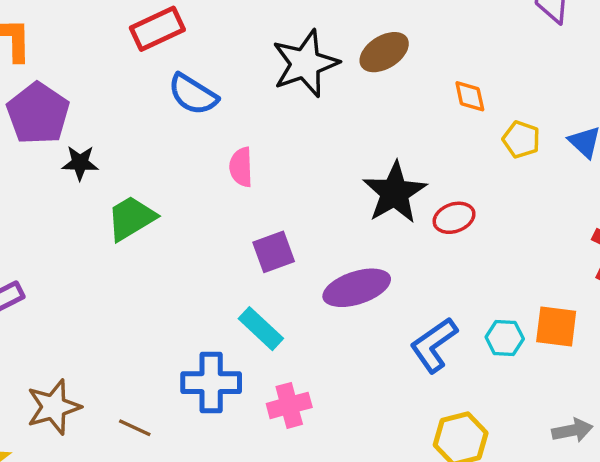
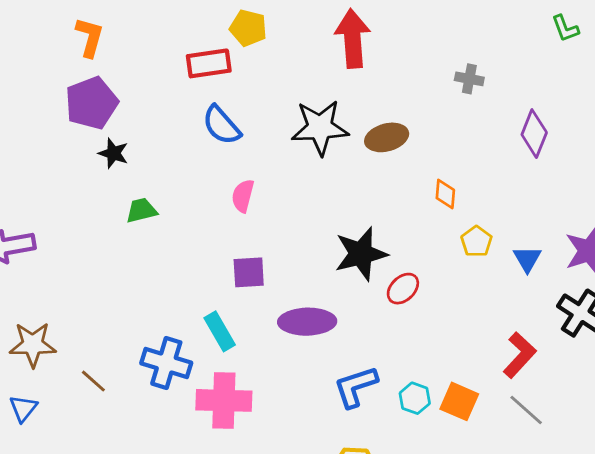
green trapezoid: (131, 218) -> (141, 210), size x0.7
red ellipse: (454, 218) -> (403, 289), turned -40
pink cross: (289, 405) -> (224, 400), size x1.5

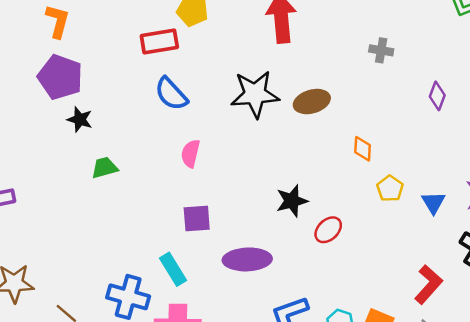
purple pentagon: (91, 103) -> (60, 77), turned -30
purple diamond: (534, 134) -> (437, 96), size x0.7
black star: (361, 254) -> (292, 201), size x0.7

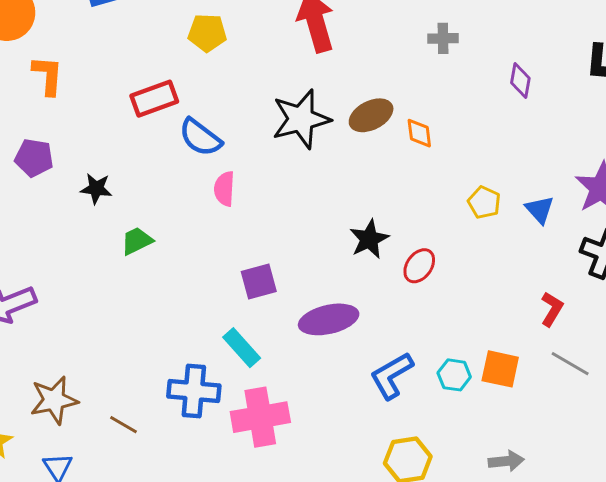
red rectangle: (159, 41) -> (154, 99), moved
purple pentagon: (60, 77) -> (34, 158), moved, size x0.7
orange diamond: (363, 149) -> (419, 133), moved
pink semicircle: (191, 153) -> (224, 189), moved
red L-shape: (428, 284) -> (552, 309), size x0.7

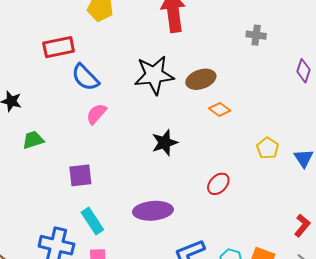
orange diamond: (419, 133) -> (220, 110), moved, turned -55
pink semicircle: (224, 189) -> (96, 114), turned 30
black star: (369, 239) -> (165, 143), moved
purple square: (259, 282) -> (80, 175), moved

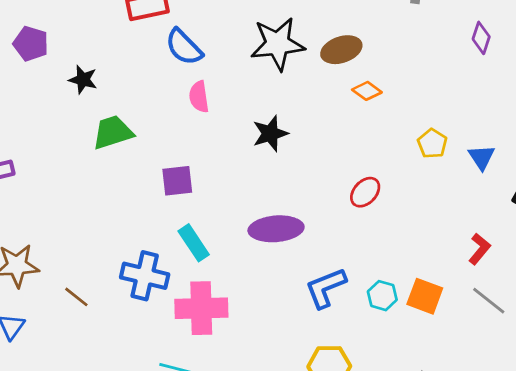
pink semicircle: (96, 114) -> (199, 97), turned -50
green trapezoid: (33, 140) -> (113, 132), size x1.4
black star: (165, 143) -> (270, 134), moved

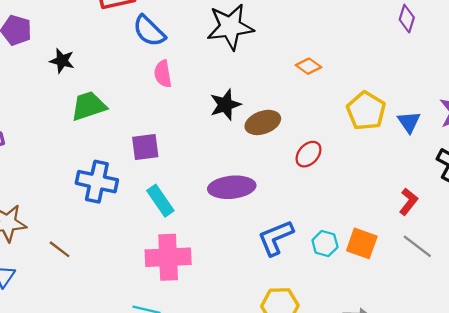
brown ellipse: (341, 50) -> (263, 122), moved
yellow pentagon: (432, 143) -> (366, 111), size x1.5
blue cross: (145, 276) -> (97, 182), moved

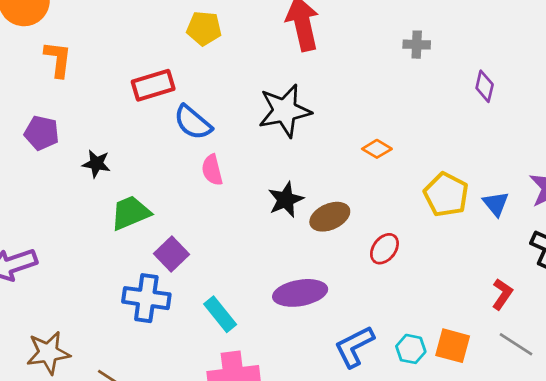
purple square: (145, 147) -> (171, 254), moved, turned -32

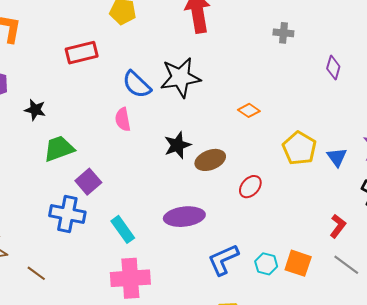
blue semicircle: (193, 122) -> (137, 85), moved

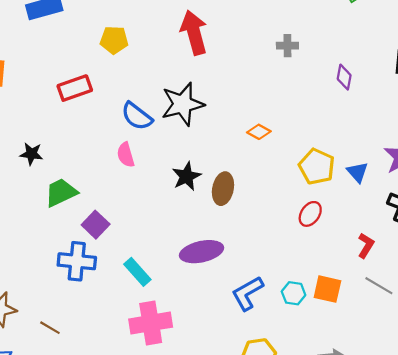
brown ellipse: (210, 160) -> (223, 189), turned -52
red ellipse: (250, 187) -> (310, 214), moved

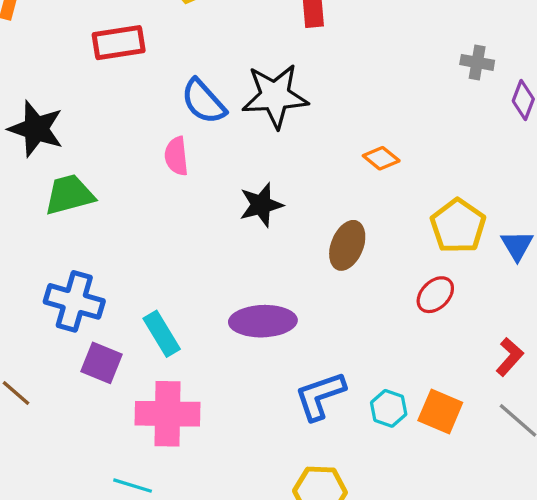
gray cross: (287, 46) -> (477, 62), moved
black star: (31, 154) -> (36, 129), size x1.6
brown ellipse: (223, 189) -> (347, 245), moved
purple square: (96, 225) -> (102, 363), moved, turned -32

